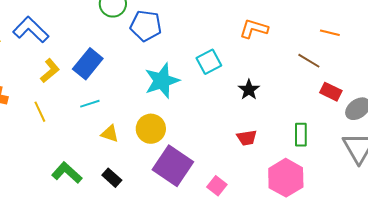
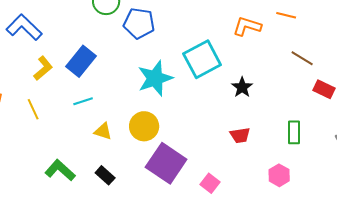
orange line: (330, 33) -> (286, 15), moved
cyan square: (209, 62) -> (202, 59), size x1.5
pink hexagon: (286, 178) -> (279, 175), size x0.6

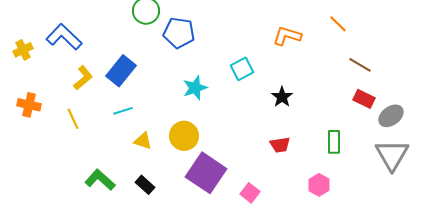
orange line: (286, 15) -> (338, 24), moved, turned 30
brown line: (302, 58) -> (360, 65), moved
cyan square: (202, 59) -> (242, 69), size x0.6
cyan star: (155, 78) -> (195, 88), size x0.7

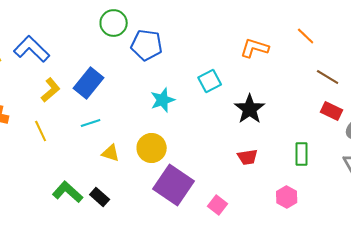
black star: (282, 97) -> (250, 109), size x1.4
black rectangle: (145, 185) -> (100, 197), moved

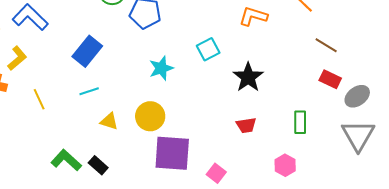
yellow L-shape: (51, 90) -> (17, 58), moved
purple square: (174, 185) -> (172, 153), turned -30

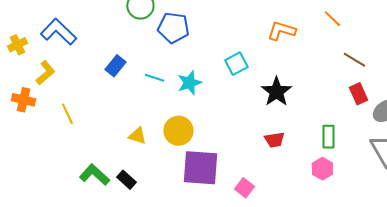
blue rectangle: (87, 51) -> (115, 66), size x0.7
red rectangle: (330, 79) -> (358, 94), turned 40
cyan line: (89, 91) -> (154, 78), moved, turned 36
pink hexagon: (285, 165) -> (322, 169), moved

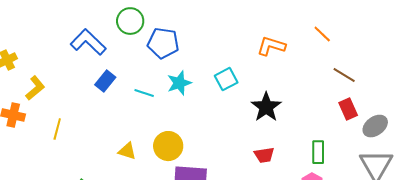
blue L-shape: (58, 32) -> (88, 42), moved
cyan star: (189, 83) -> (179, 83), moved
yellow line: (67, 114) -> (57, 129), turned 40

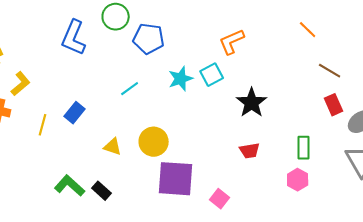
blue L-shape: (88, 42) -> (74, 38), turned -111
orange L-shape: (271, 46) -> (232, 42), moved, turned -40
blue rectangle: (105, 81) -> (75, 113), moved
cyan star: (179, 83) -> (181, 79), moved
cyan line: (144, 93) -> (130, 89), turned -54

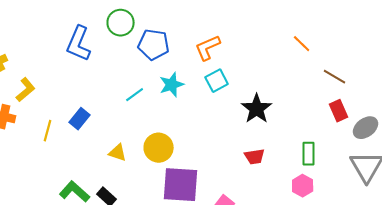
orange line: (308, 30) -> (302, 44), moved
orange L-shape: (232, 42) -> (208, 48), moved
cyan star: (181, 79) -> (172, 85), moved

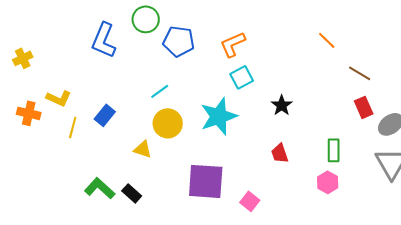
cyan star: (172, 85) -> (219, 116), moved, size x1.5
yellow L-shape: (26, 90) -> (59, 98), moved, turned 65
black star: (257, 109) -> (282, 105), size x0.7
yellow circle: (159, 148) -> (168, 123), moved
red trapezoid: (255, 157) -> (280, 153), turned 80

